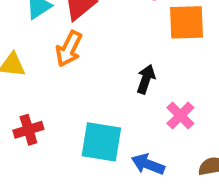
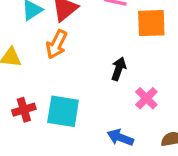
cyan square: (101, 142) -> (63, 111), moved

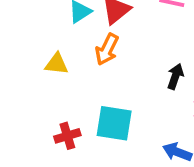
red cross: (24, 110) -> (67, 136), moved

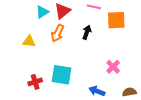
black arrow: (175, 76) -> (87, 32), moved

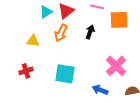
pink cross: (113, 67) -> (116, 66), size x1.5
red cross: (35, 82) -> (26, 71), moved

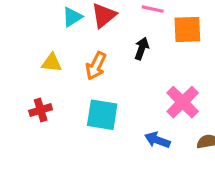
orange arrow: (61, 33) -> (96, 66), moved

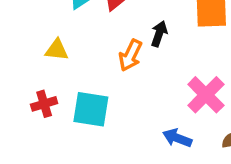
orange arrow: (96, 66) -> (130, 55), moved
cyan square: (102, 115) -> (91, 109), moved

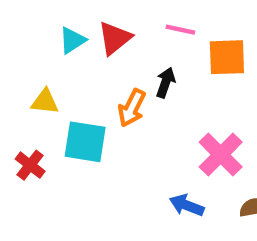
red cross: (44, 104) -> (30, 165), turned -35
cyan square: (91, 109) -> (85, 142), moved

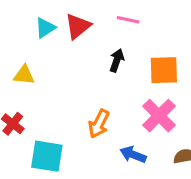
orange square: (227, 57) -> (164, 70), moved
orange arrow: (132, 108) -> (99, 124), moved
cyan square: (85, 142) -> (47, 156), moved

